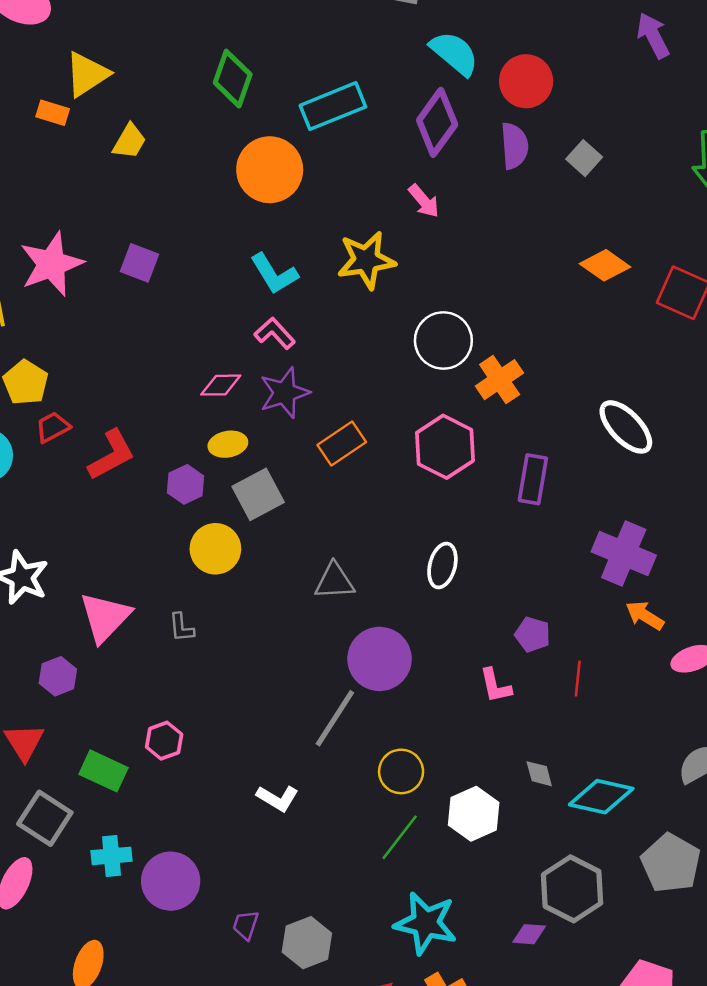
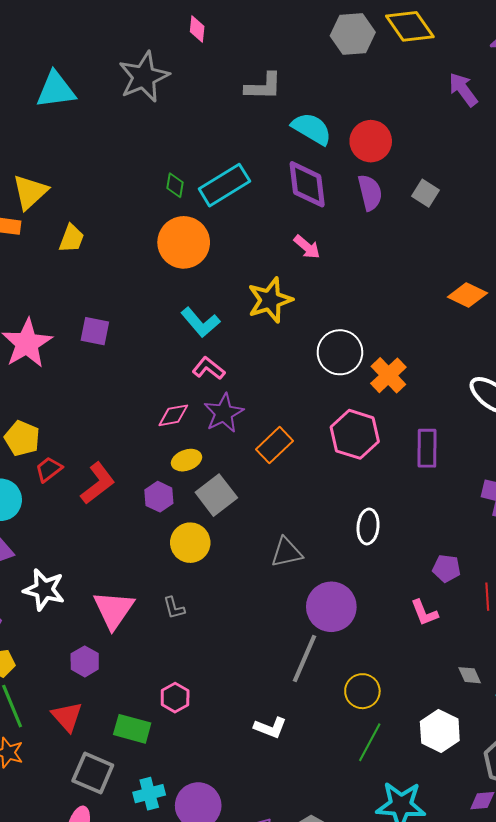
green diamond: (233, 79) -> (175, 185), moved, size x0.6
purple diamond: (437, 122) -> (307, 184), turned -33
orange diamond: (605, 265) -> (467, 295), moved
white hexagon: (474, 814) -> (440, 731), moved

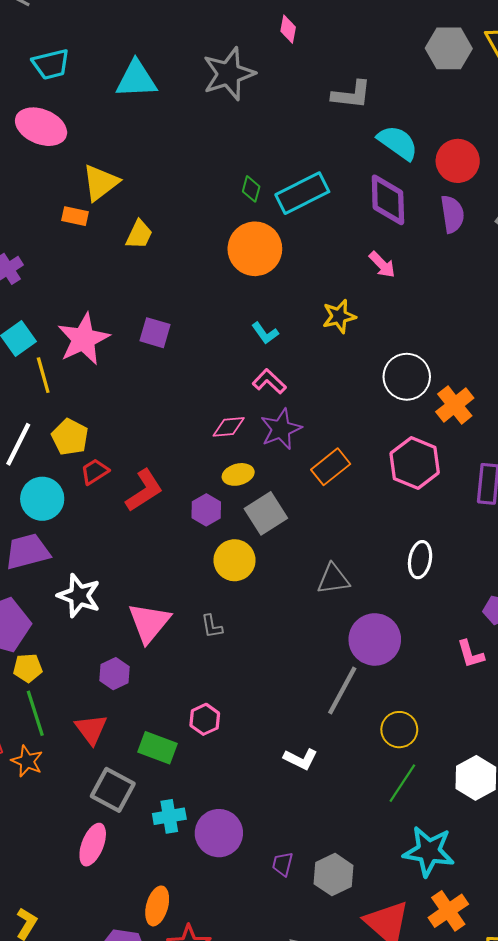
yellow star: (270, 300) -> (339, 316), size x0.7
cyan L-shape: (200, 322) -> (265, 333), size x0.7

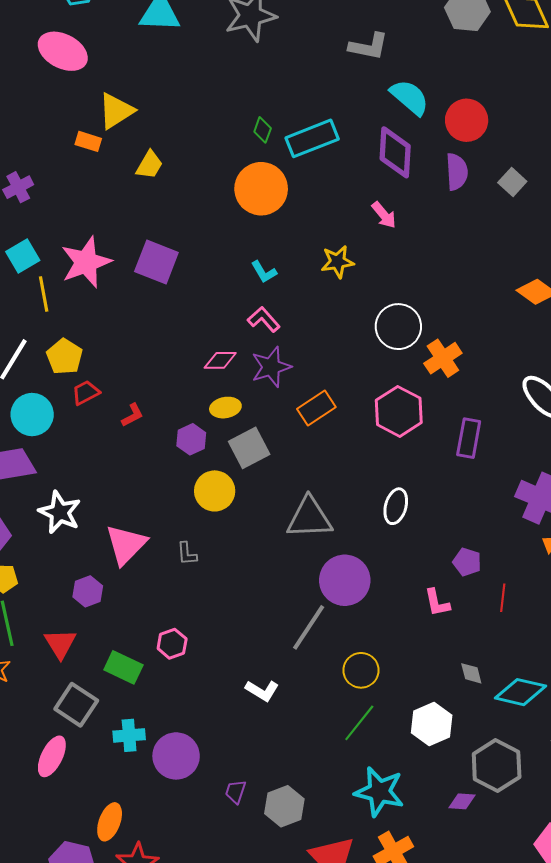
purple square: (155, 333) -> (156, 262), size x1.4
red L-shape: (144, 490) -> (132, 415), size x0.6
gray triangle: (333, 579) -> (309, 518), size x1.4

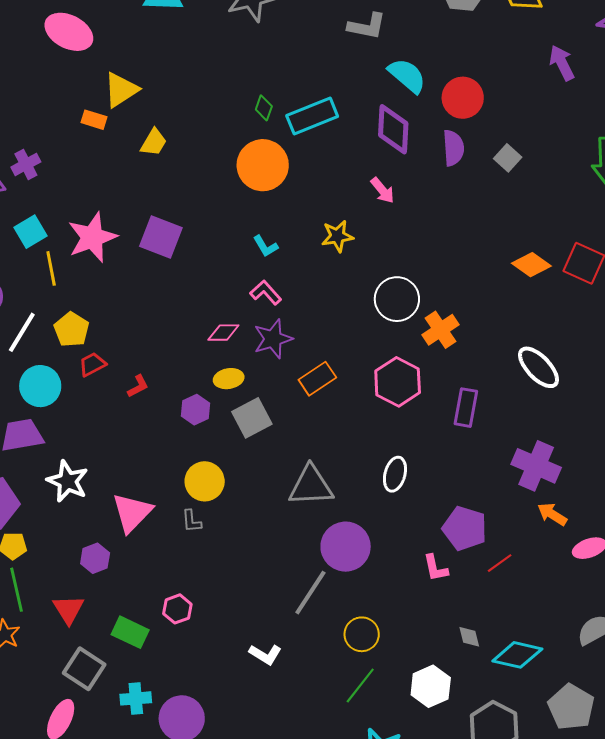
yellow circle: (215, 491) -> (205, 481), moved
purple pentagon: (467, 562) -> (465, 528), size x1.6
red line: (503, 598) -> (500, 563), turned 48

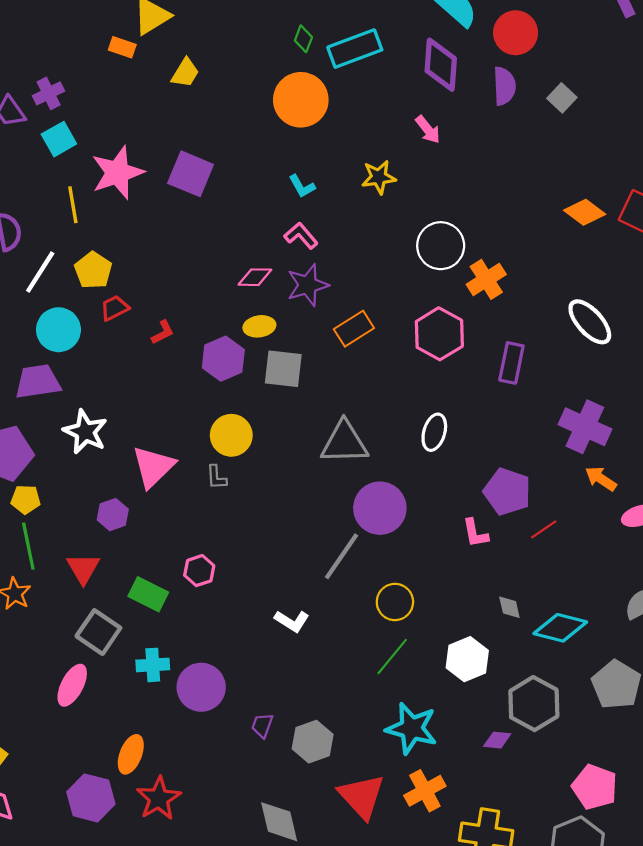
cyan square: (31, 232) -> (59, 139), moved
purple hexagon: (195, 410) -> (223, 359), size x1.4
gray square: (252, 418) -> (283, 369), turned 33

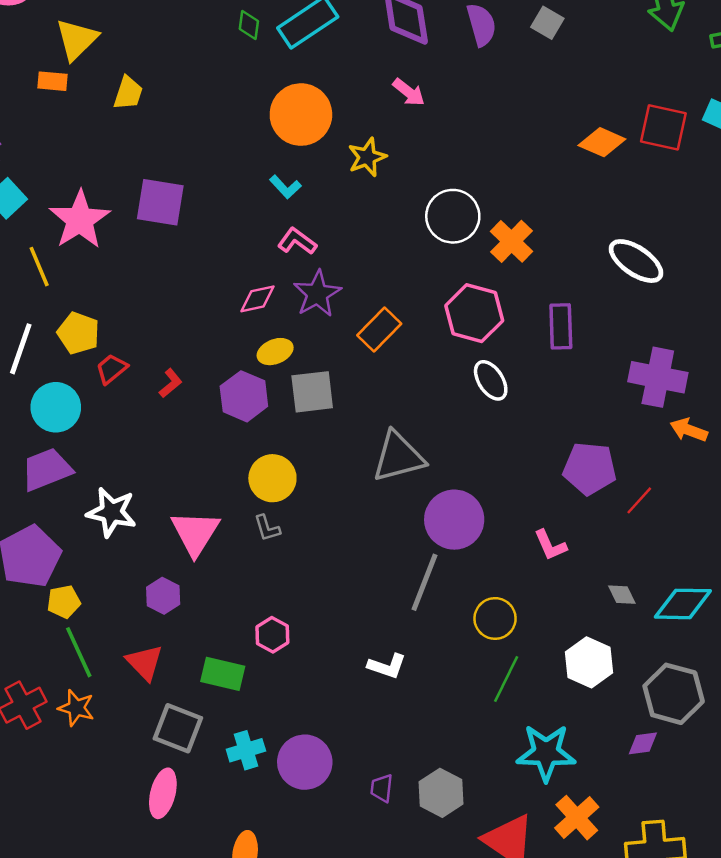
orange circle: (301, 100) -> (301, 115), moved
white ellipse: (434, 432) -> (491, 380), moved, turned -36
pink L-shape: (475, 533) -> (550, 545), moved

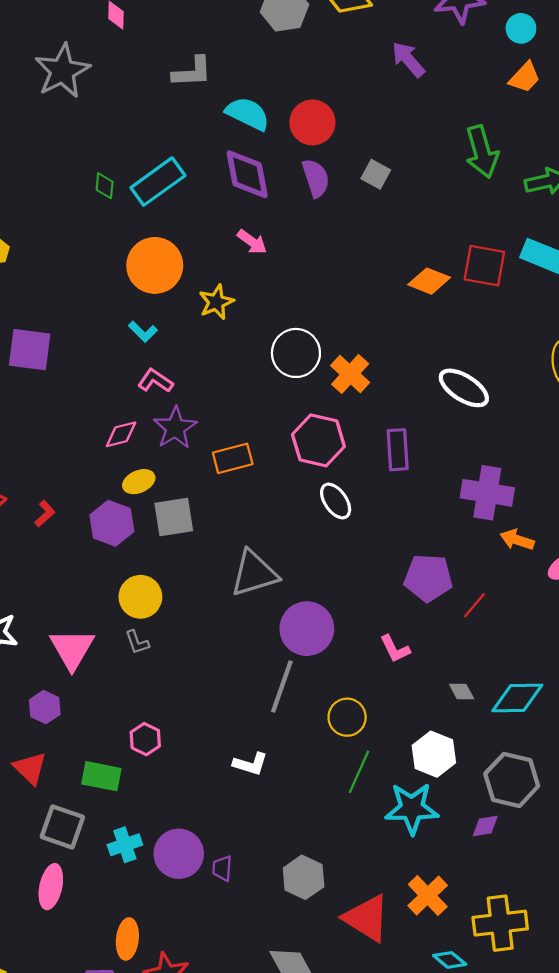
orange rectangle: (379, 330) -> (233, 458), turned 33
cyan star: (546, 753) -> (412, 808), moved
purple trapezoid: (382, 788) -> (222, 868), moved

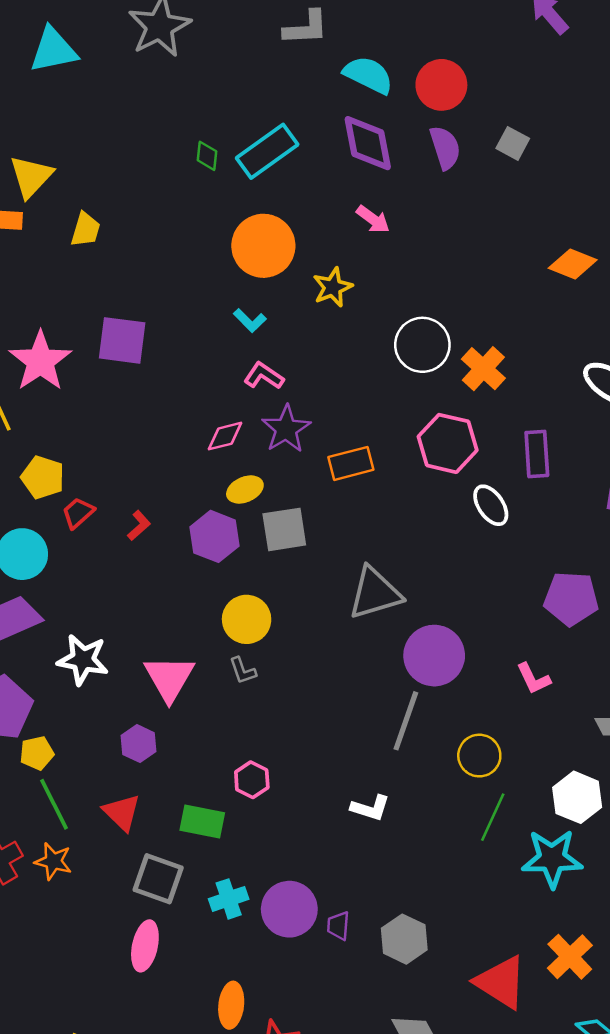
white ellipse: (336, 501) -> (491, 505), moved
gray hexagon: (304, 877) -> (404, 939), moved

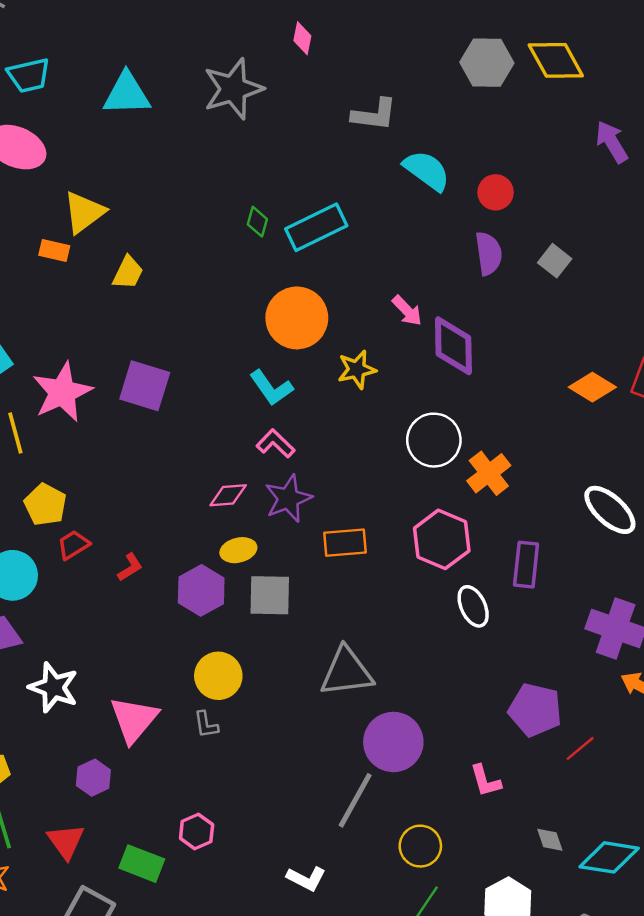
red circle: (441, 85) -> (496, 192), size x0.7
purple diamond: (368, 143) -> (453, 346), moved
cyan L-shape: (250, 320) -> (271, 388), size x1.4

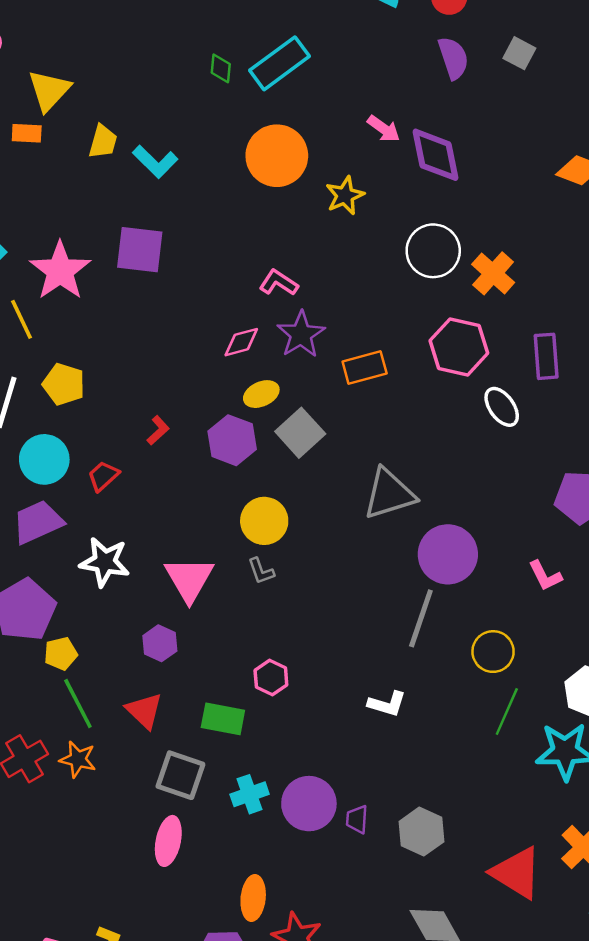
cyan L-shape: (271, 388) -> (155, 162), moved
red trapezoid: (73, 545) -> (103, 476), moved
gray square: (270, 595) -> (300, 433), turned -33

